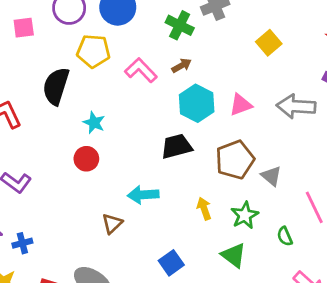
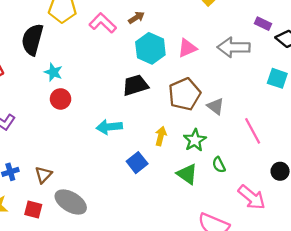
cyan star: (94, 123) -> (53, 72), moved
yellow arrow: (204, 209) -> (161, 136), turned 36
brown triangle: (112, 224) -> (43, 175), moved
green semicircle: (285, 236) -> (219, 165), moved
blue square: (171, 263) -> (137, 163), moved

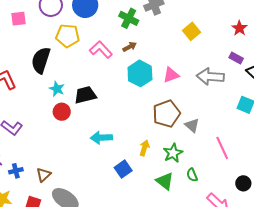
black trapezoid: (135, 85) -> (85, 95), moved

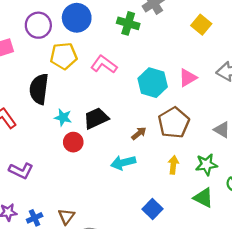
brown arrow: (130, 47) -> (139, 133), moved
brown pentagon: (166, 114) -> (174, 123), moved
green star: (173, 153) -> (206, 165), turned 30
blue square: (123, 169) -> (153, 209), moved

